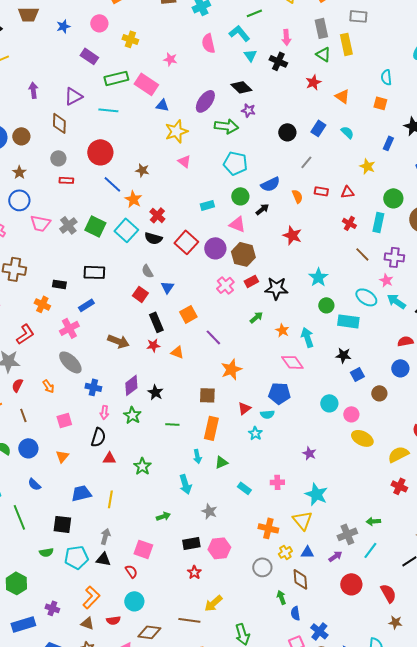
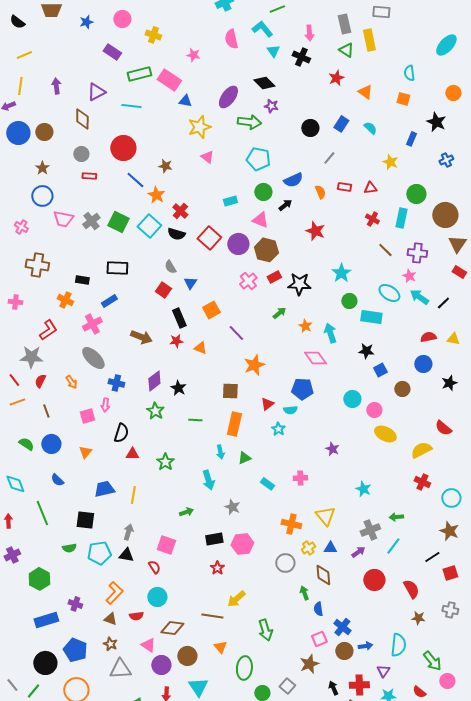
pink arrow: (104, 412) -> (105, 405), moved
cyan star: (316, 494) -> (363, 489), moved, size x0.7

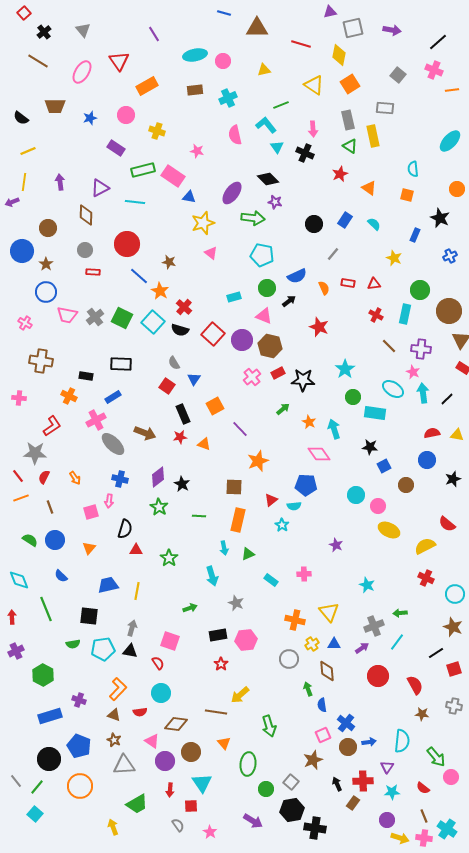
blue circle: (18, 133) -> (22, 251), moved
cyan arrow: (419, 297) -> (423, 393), turned 48
gray ellipse: (93, 358) -> (113, 444), moved

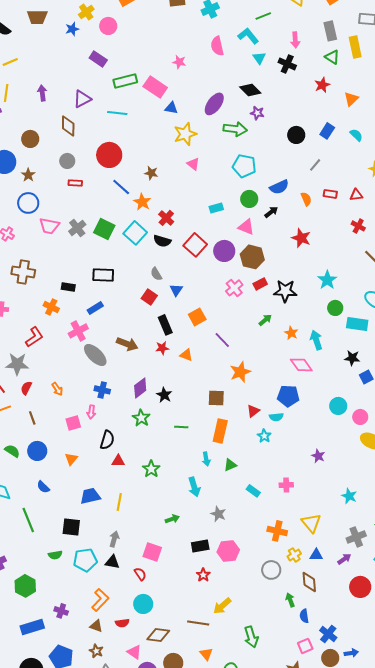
yellow cross: (157, 131) -> (86, 12), moved, turned 35
orange triangle: (369, 188) -> (351, 99), turned 42

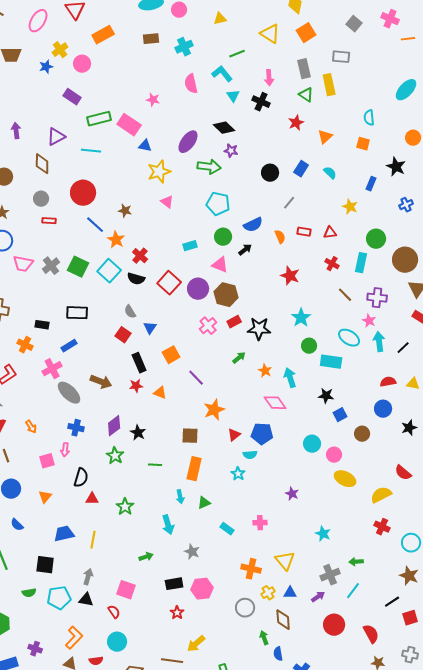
red star: (301, 238) -> (290, 276), moved
red triangle: (253, 411) -> (234, 435), moved

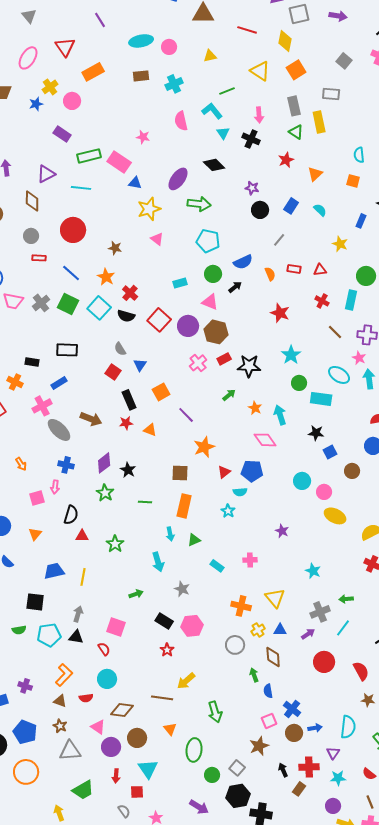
purple star: (231, 151) -> (252, 188), moved
blue line: (95, 225) -> (71, 273), moved
black rectangle: (174, 584) -> (164, 621), turned 42

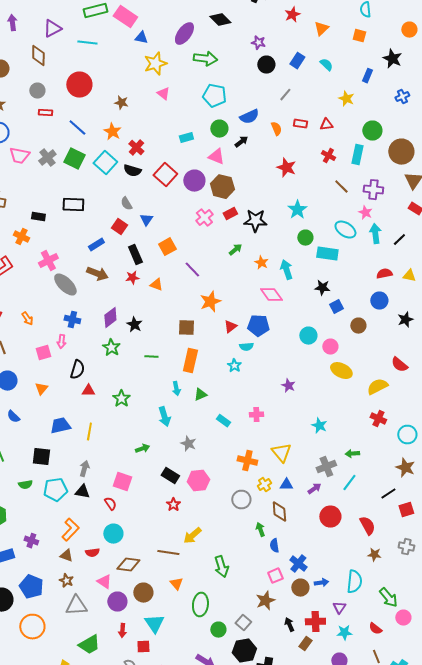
blue rectangle: (59, 383) -> (96, 245), moved

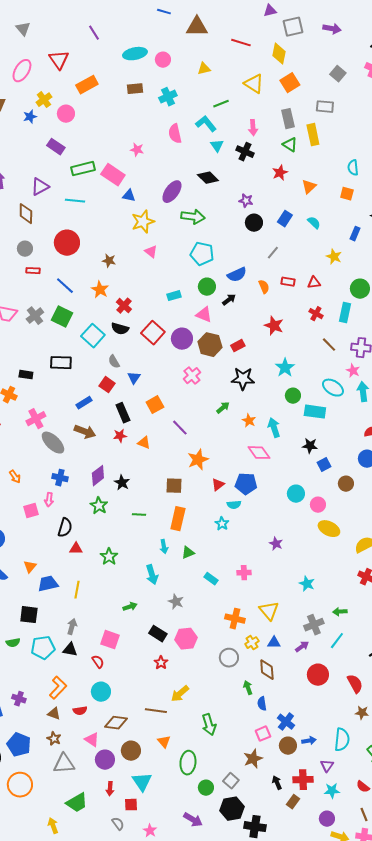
cyan square: (105, 163) -> (93, 336), moved
red rectangle: (230, 214) -> (238, 346), moved
orange triangle: (41, 389) -> (30, 567), moved

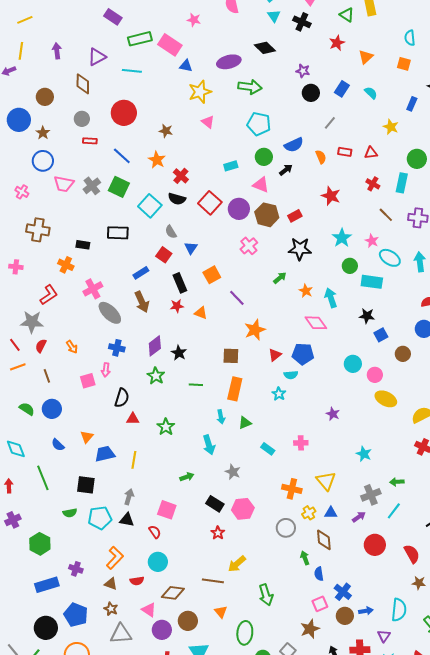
purple ellipse: (172, 192) -> (229, 62), turned 40
pink star: (353, 371) -> (372, 241), moved
brown arrow: (85, 432) -> (142, 302), turned 45

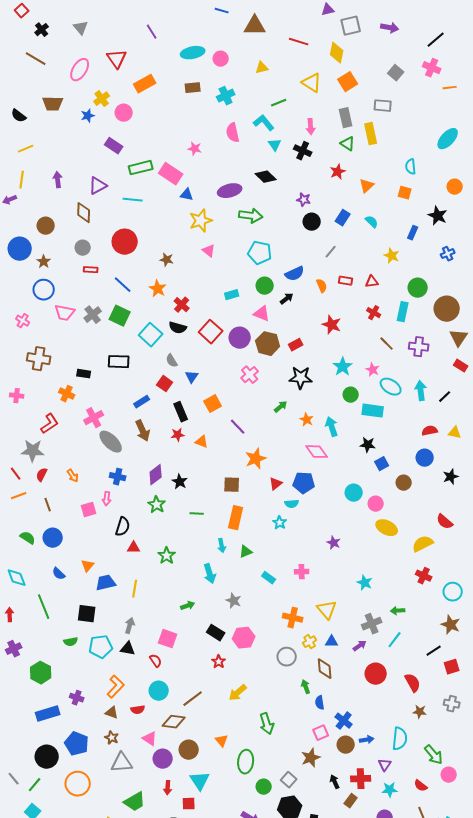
brown line: (213, 581) -> (193, 699), moved, turned -45

